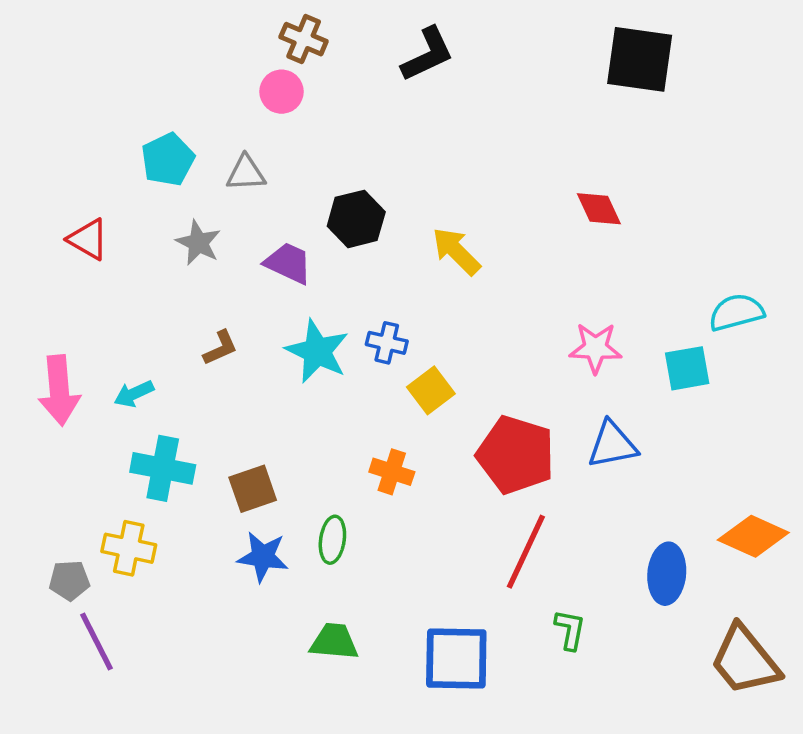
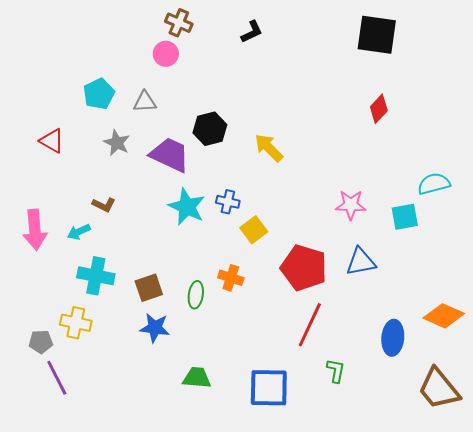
black L-shape: (427, 54) -> (252, 32), size x0.7
red diamond: (599, 209) -> (379, 109), moved, turned 68
purple trapezoid: (288, 263) -> (170, 155), size x1.4
brown L-shape: (220, 348) -> (104, 205), moved, turned 50
green ellipse: (332, 540) -> (196, 295), moved

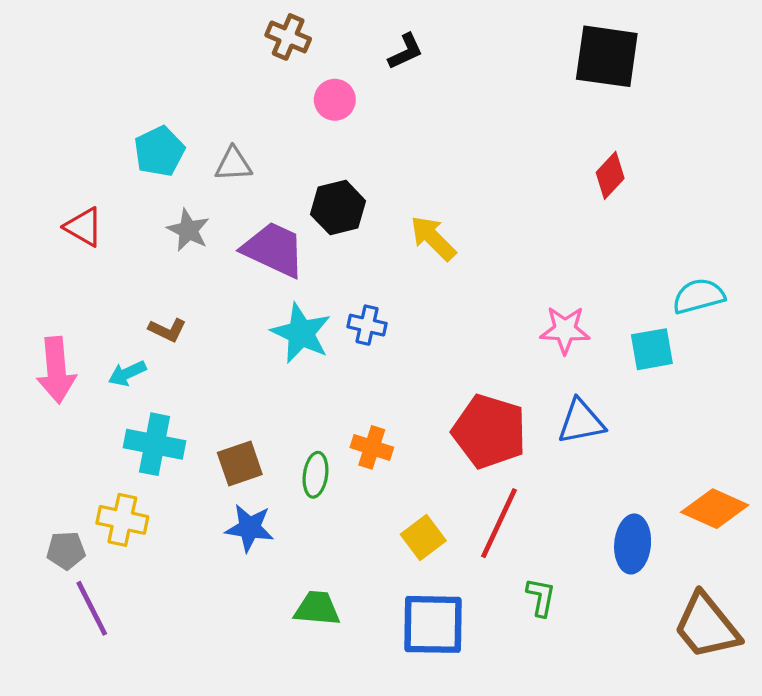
pink circle: (166, 54) -> (335, 100), moved
yellow square: (254, 230) -> (423, 538), moved

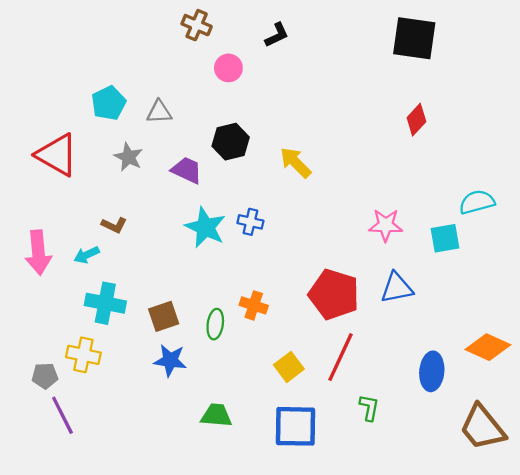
red triangle: (84, 227) -> (57, 155), size x1.6
purple trapezoid: (274, 249) -> (187, 170), size x0.7

